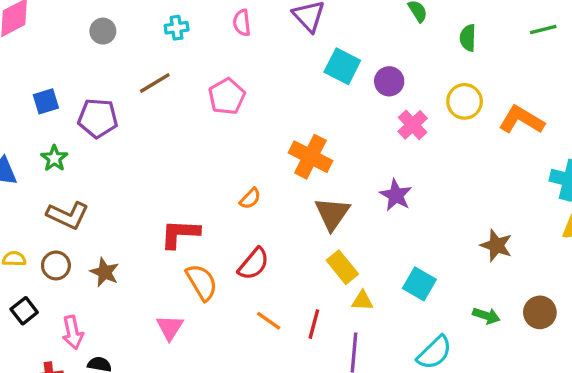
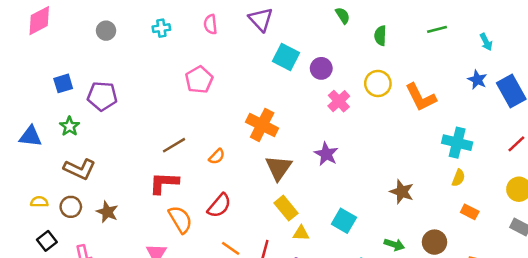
brown line: (155, 83) -> (174, 145), moved
orange L-shape: (521, 120) -> (421, 97), turned -148

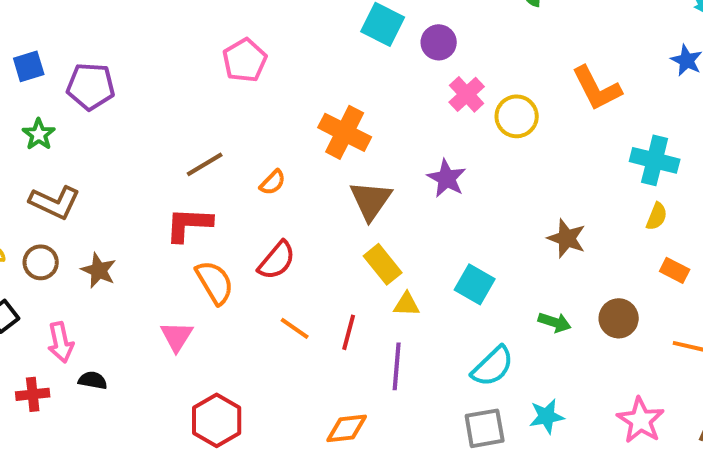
yellow circle: (378, 83) -> (517, 116), moved

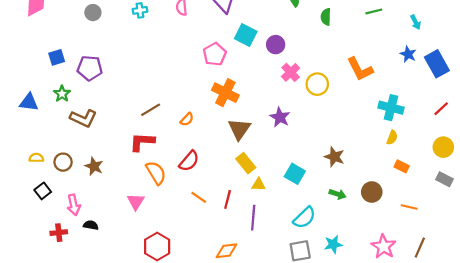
pink pentagon: (245, 60) -> (215, 54), moved
brown L-shape: (55, 202) -> (83, 118), moved
brown star: (567, 238) -> (334, 157), moved

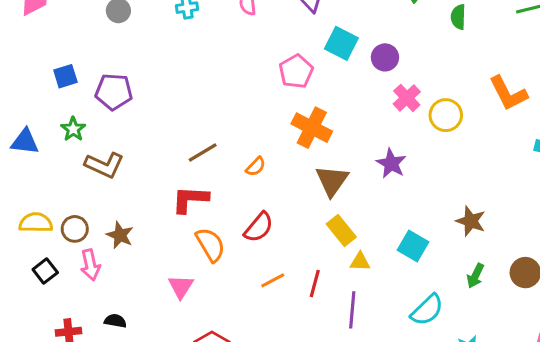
yellow semicircle: (36, 158) -> (36, 223), size x1.5
green arrow: (338, 194) -> (475, 276), turned 98
orange line: (199, 197) -> (273, 280), turned -63
pink arrow: (74, 205) -> (90, 265), moved

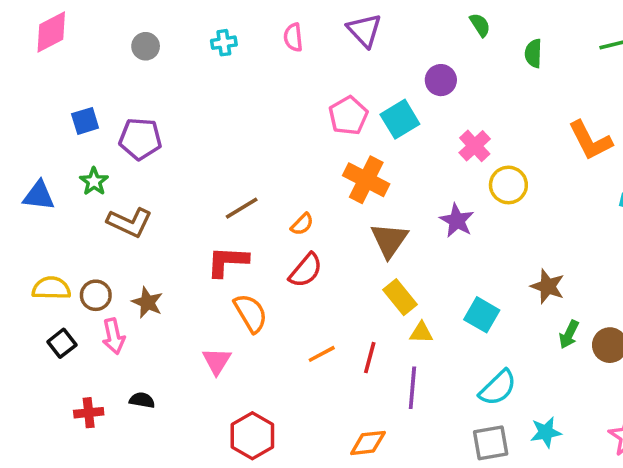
cyan square: (341, 43) -> (400, 119), moved, turned 32
purple circle: (385, 57) -> (441, 80), moved
yellow circle: (446, 115) -> (508, 185), moved
red semicircle: (259, 227) -> (306, 270), moved
green arrow: (475, 276) -> (569, 334), moved

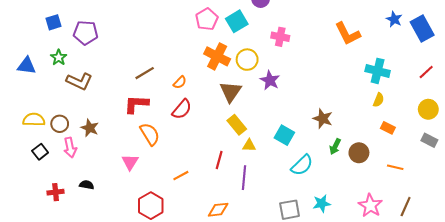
pink cross: (475, 146) -> (280, 37), turned -36
yellow circle: (508, 185) -> (247, 60), moved
orange line: (322, 354) -> (181, 176), moved
cyan semicircle: (498, 388) -> (302, 165), moved

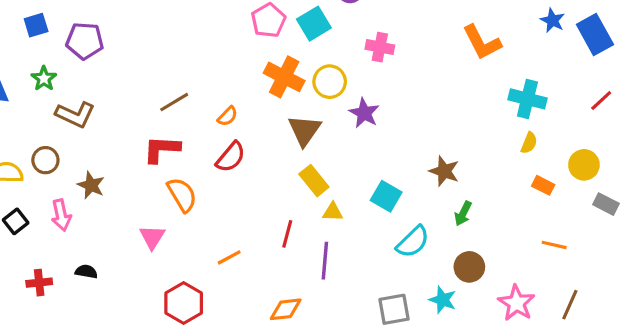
yellow circle: (428, 109) -> (584, 165), moved
brown circle: (60, 124) -> (45, 160), moved
brown circle: (359, 153) -> (469, 267), moved
cyan star: (322, 203) -> (443, 300), turned 30

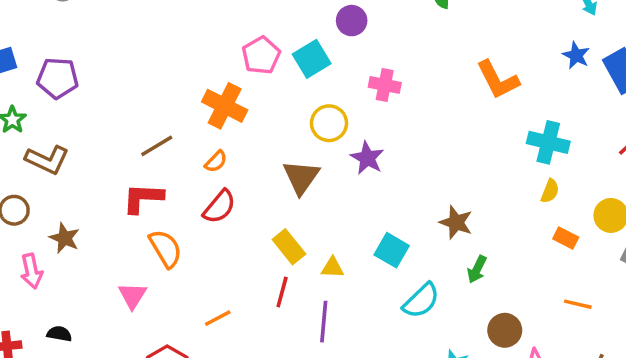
orange cross: (284, 77) -> (225, 106), moved
yellow rectangle: (314, 181) -> (289, 247), moved
brown circle: (469, 267) -> (505, 330), moved

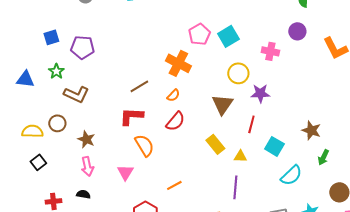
purple circle: (352, 21) -> (297, 31), moved
purple star: (367, 158) -> (260, 93), turned -30
pink arrow: (31, 271) -> (87, 166), moved
red line: (282, 292) -> (251, 124), moved

